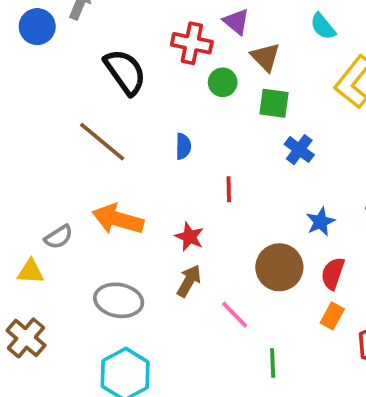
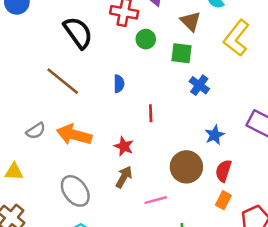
brown triangle: (265, 57) -> (190, 21), moved
gray semicircle: (59, 237) -> (36, 131), moved
gray ellipse: (119, 300) -> (75, 191), turned 44
pink line: (235, 315) -> (156, 200), turned -60

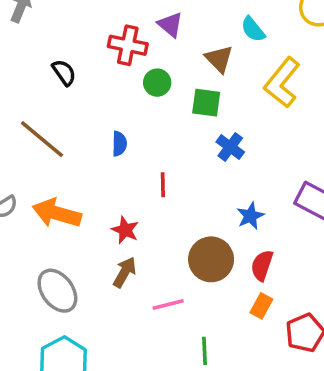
black semicircle: (78, 33) -> (64, 72), size x0.6

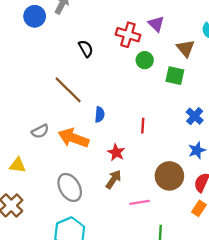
blue semicircle: (119, 144) -> (100, 115), moved
blue cross: (230, 147) -> (195, 116), moved

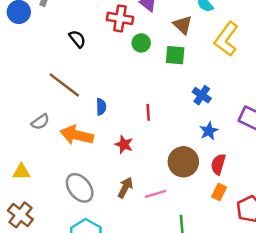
gray semicircle: (40, 131) -> (40, 122), moved
brown arrow: (114, 179) -> (125, 188), moved

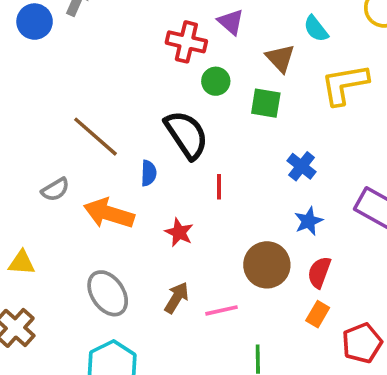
black semicircle: (77, 39) -> (186, 135), moved, size x1.8
yellow L-shape: (226, 39) -> (345, 84), turned 40

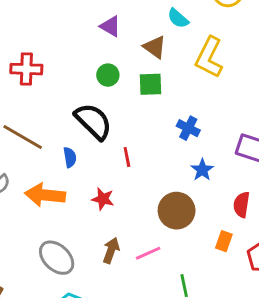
red cross: (186, 42) -> (26, 69), moved
yellow L-shape: (345, 84) -> (209, 57), turned -42
red semicircle: (319, 272) -> (242, 205), moved

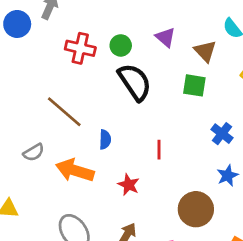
purple triangle: (110, 26) -> (165, 37), moved
green circle: (108, 75) -> (121, 45), moved
black semicircle: (93, 121) -> (135, 82), moved

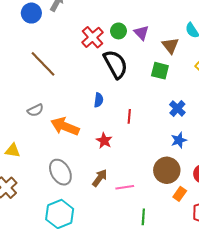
green circle: (121, 45) -> (118, 31), moved
red cross: (80, 48) -> (93, 37), moved, turned 30
brown line: (64, 112) -> (43, 64), moved
blue semicircle: (105, 139) -> (99, 100), moved
brown circle: (196, 209) -> (167, 170), moved

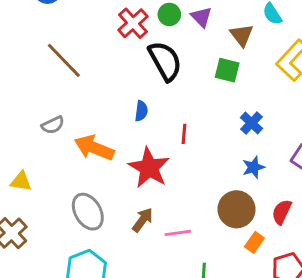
red star: (104, 141) -> (149, 168), size x1.8

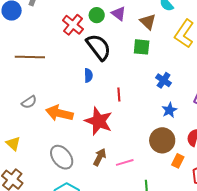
brown line: (64, 60) -> (30, 57), turned -36
blue semicircle: (141, 111) -> (88, 75), moved
yellow triangle: (21, 181) -> (13, 144), turned 42

